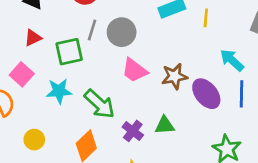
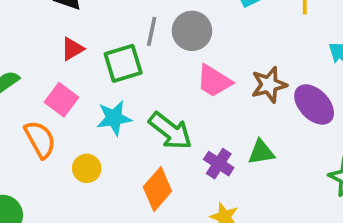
yellow circle: (34, 140) -> (87, 168), moved

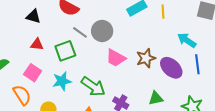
gray line: (152, 31) -> (80, 32), turned -63
red triangle: (72, 49) -> (37, 44), turned 40
green triangle: (261, 152) -> (156, 98), moved

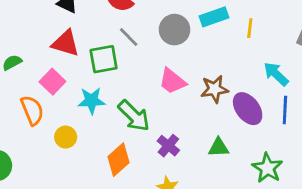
gray circle: (102, 31) -> (175, 30), moved
red triangle: (37, 44) -> (66, 43), size x1.5

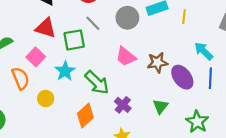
cyan star: (91, 101) -> (65, 71), turned -30
green triangle: (219, 147) -> (160, 106), turned -49

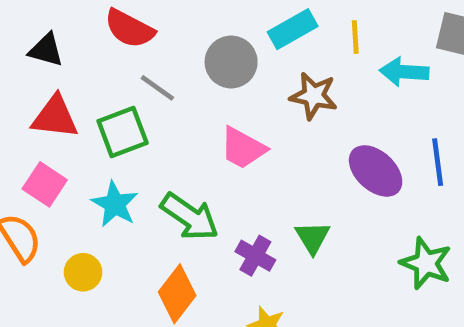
cyan arrow: (204, 51) -> (404, 72), moved, turned -30
brown star: (157, 62) -> (314, 96), moved, turned 30
green triangle: (160, 106) -> (313, 237), moved

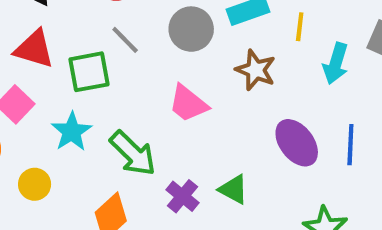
cyan arrow: (404, 72) -> (336, 63), turned -87
green triangle: (313, 237) -> (233, 189), turned -40

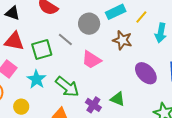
yellow line: (300, 27) -> (141, 17), turned 40
gray line: (125, 40) -> (65, 40), moved

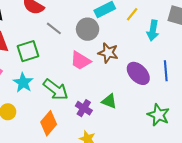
gray circle: (89, 24) -> (88, 29), moved
gray line: (65, 40) -> (54, 28), moved
brown star: (122, 40) -> (108, 53), moved

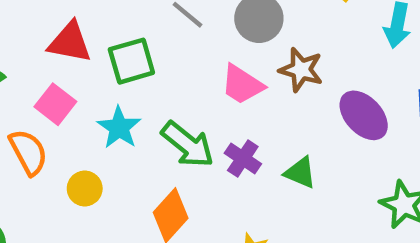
purple cross: (84, 108) -> (243, 158), moved

